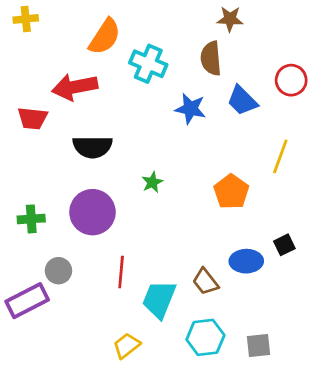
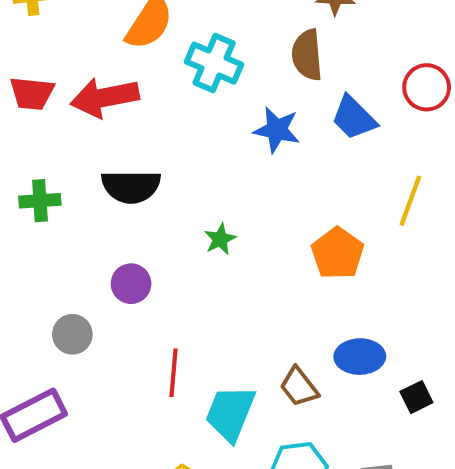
red trapezoid: (33, 118) -> (32, 93), moved
purple circle: (92, 212) -> (131, 284), size x0.6
green cross: (31, 219) -> (40, 201), moved
black square: (284, 245) -> (416, 397), moved
gray circle: (58, 271) -> (72, 334), moved

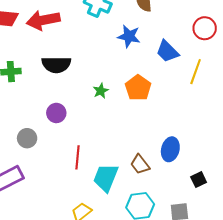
red circle: (427, 87) -> (205, 28), moved
blue trapezoid: (354, 118) -> (167, 51), moved
orange pentagon: (338, 253) -> (138, 88), moved
blue ellipse: (360, 357) -> (170, 149), turned -75
black square: (416, 397) -> (199, 180), moved

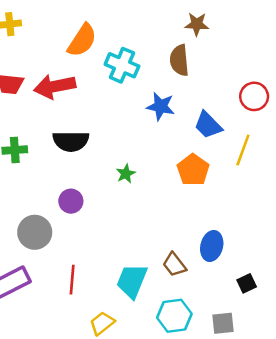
orange pentagon: (138, 88) -> (193, 170), moved
gray circle: (27, 138) -> (35, 232), size x1.4
red line: (78, 157) -> (72, 280), moved

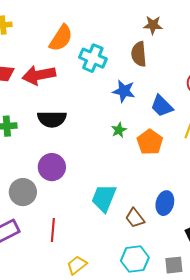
green star: (126, 174) -> (119, 130), moved
purple circle: (71, 201) -> (52, 167), size x1.4
cyan trapezoid: (132, 281) -> (104, 198), moved

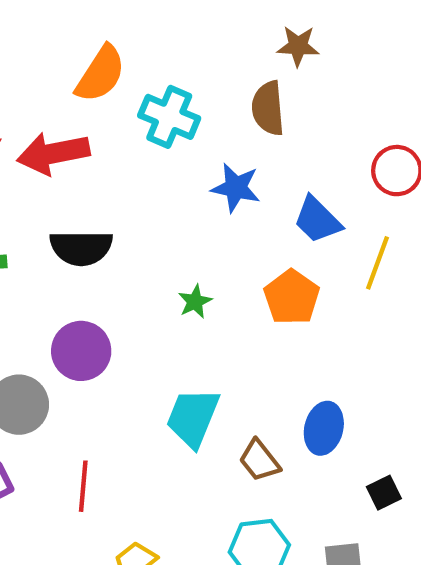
green star: (119, 130) -> (195, 302), moved

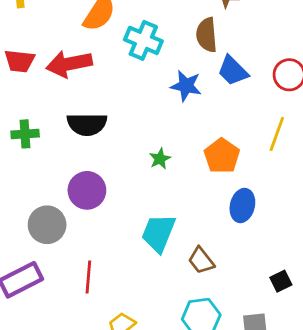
blue trapezoid: (317, 220) -> (233, 71), moved
blue ellipse: (324, 428) -> (242, 205), moved

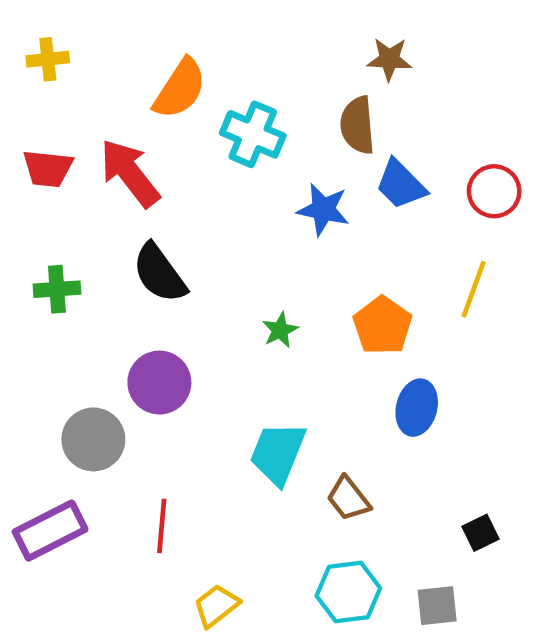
red arrow: (69, 64) -> (130, 173), turned 63
black semicircle: (87, 124) -> (159, 273), turned 54

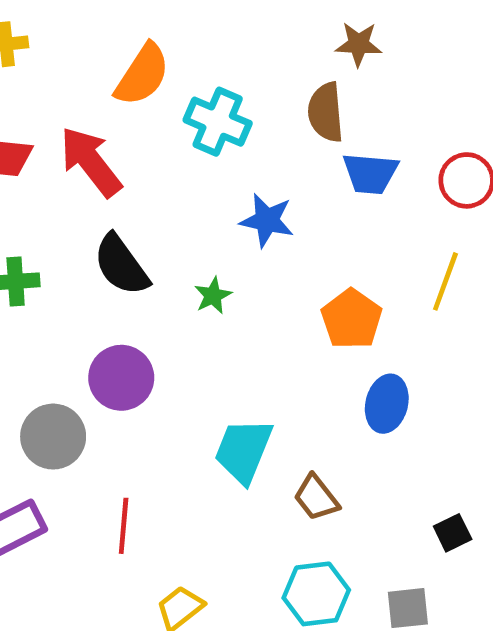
blue trapezoid: (401, 184) -> (370, 173), turned -40
blue star: (323, 209) -> (267, 220), moved
green star: (280, 330) -> (213, 296), moved

